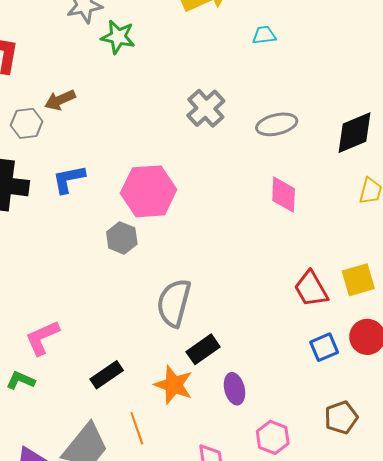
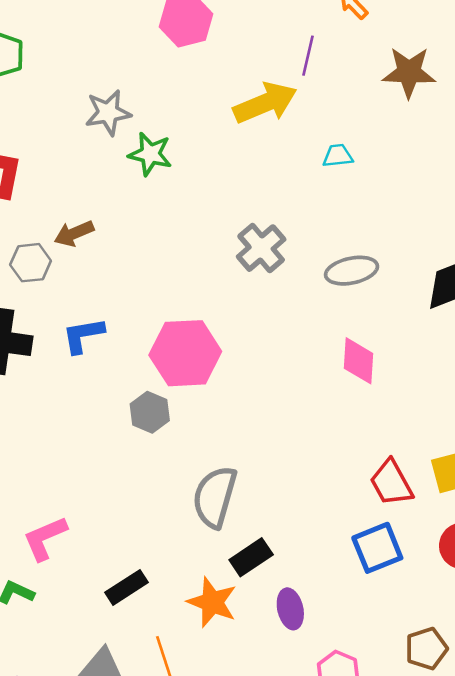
blue square: (324, 347) -> (377, 548), moved, size x1.4

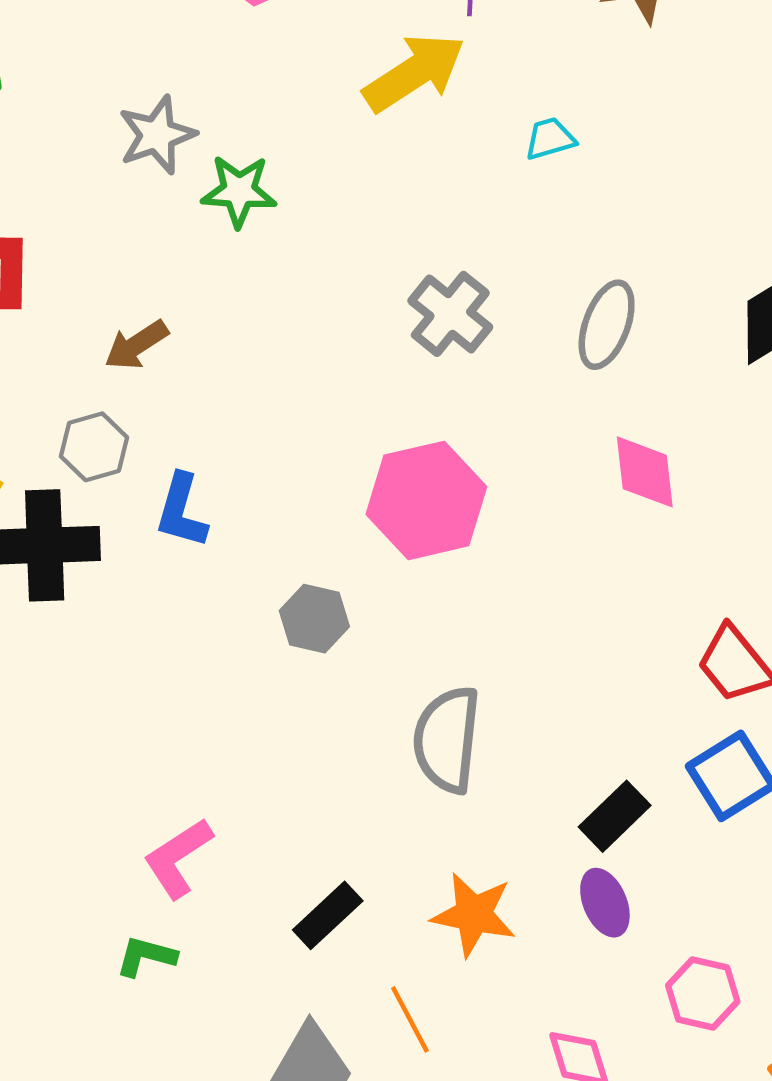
gray hexagon: (31, 263) -> (94, 447), moved
gray ellipse: (352, 271) -> (607, 325), turned -48
blue L-shape: (83, 335) -> (181, 511), turned -54
pink hexagon: (185, 353) -> (426, 500), moved
black rectangle: (251, 557) -> (615, 816), moved

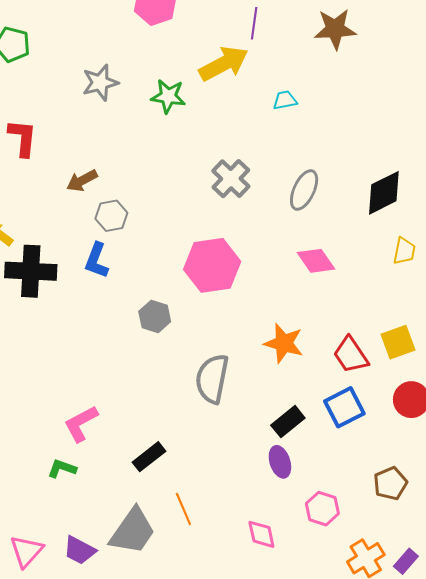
green star: (239, 191) -> (168, 96), moved
gray hexagon: (94, 447) -> (111, 216), moved
pink diamond: (645, 472) -> (316, 261), turned -33
orange star: (474, 915) -> (284, 343), moved

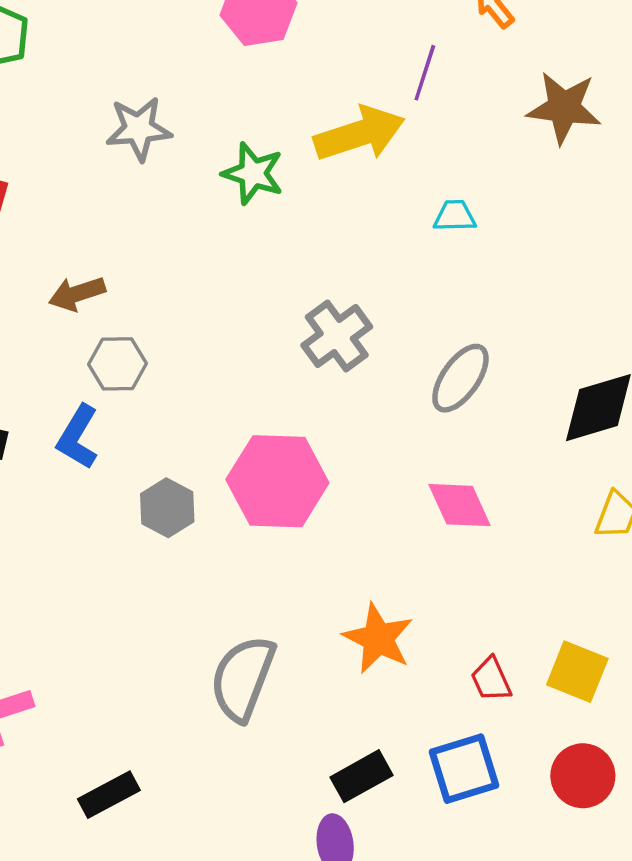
gray hexagon: (155, 317) -> (167, 508), moved
yellow square: (398, 342) -> (577, 672), turned 32
red trapezoid: (351, 355) -> (491, 679), size x0.7

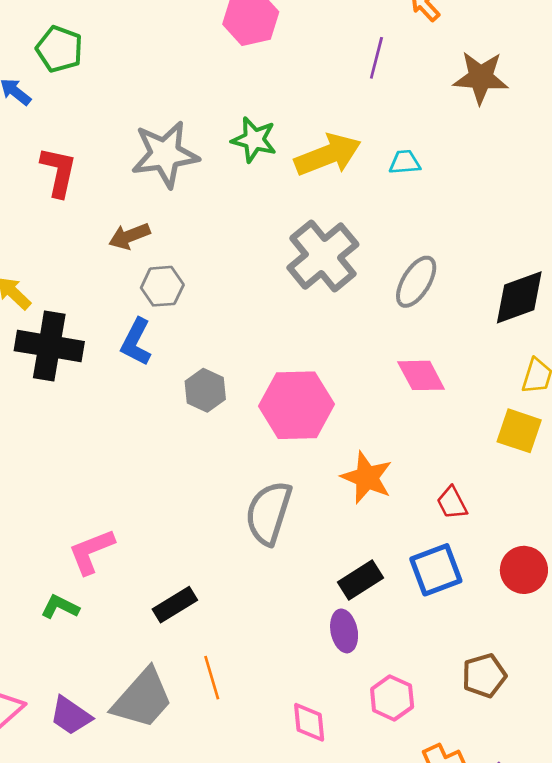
gray star: (139, 129) -> (165, 154), moved, size x1.4
yellow arrow: (359, 134) -> (328, 155), moved
gray cross: (337, 336) -> (323, 256), size x1.4
pink hexagon: (277, 481) -> (296, 405), moved
yellow square: (577, 672) -> (519, 431), moved

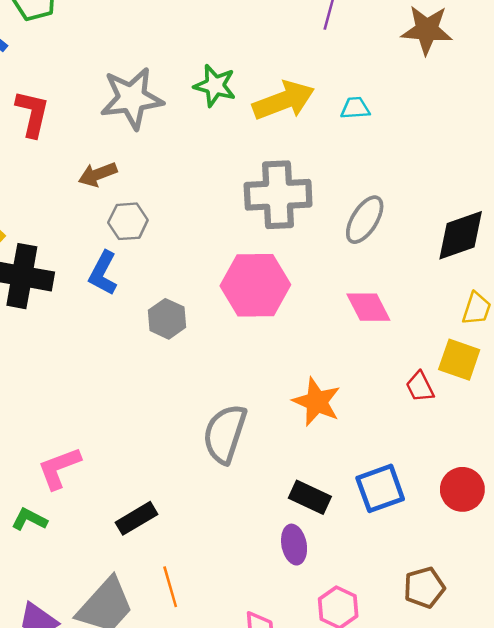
gray cross: (323, 256) -> (278, 195), turned 36
pink hexagon: (296, 405) -> (255, 285), moved
red trapezoid: (452, 503) -> (420, 387), moved
black rectangle: (361, 580) -> (310, 497), turned 57

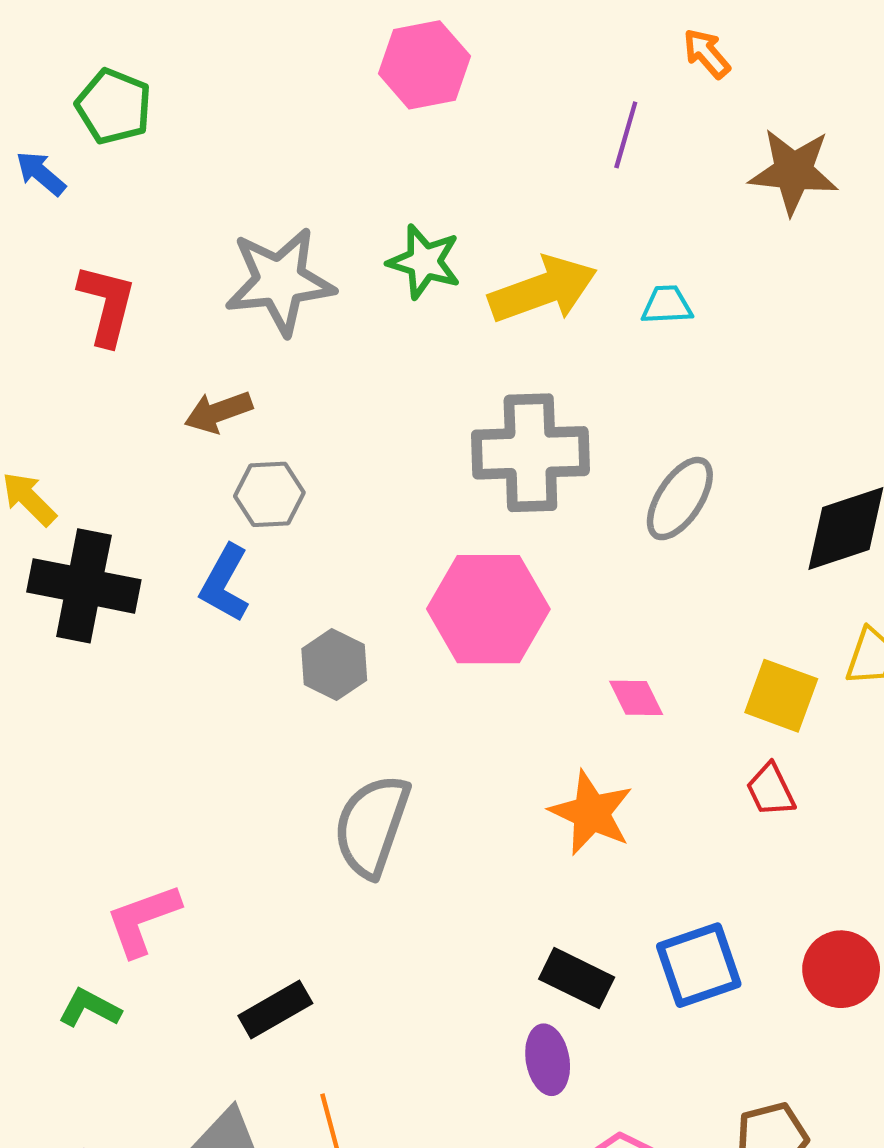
pink diamond: (368, 307) -> (636, 698), moved, size x0.7
yellow square: (459, 360) -> (781, 696), moved
gray semicircle: (225, 434) -> (372, 826), moved

